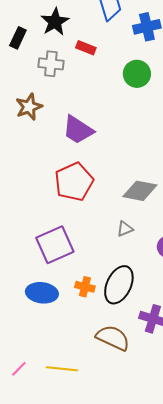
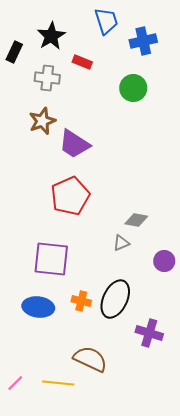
brown star: (29, 107) -> (42, 121), moved
gray diamond: (140, 191) -> (136, 220), moved, size x0.7
purple square: (55, 245) -> (51, 259), turned 30
brown semicircle: (113, 338) -> (90, 359), moved

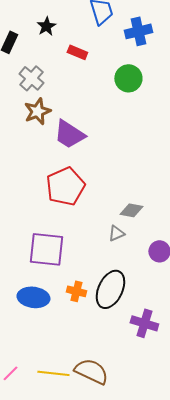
black star: (51, 36) -> (46, 26), size x0.7
gray cross: (47, 78) -> (31, 78), moved, turned 35
brown semicircle: (90, 359) -> (91, 371), moved

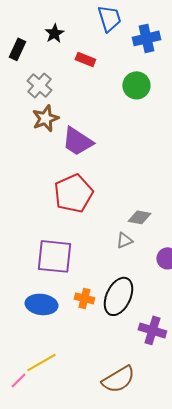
brown semicircle: (91, 371) -> (118, 379), moved, turned 124
yellow line: (53, 373) -> (41, 362), moved, turned -36

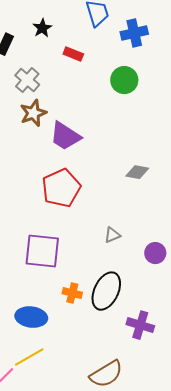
gray diamond: (139, 217) -> (137, 172), moved
blue ellipse: (41, 304) -> (31, 317), moved

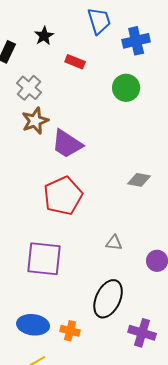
gray triangle: (112, 235) -> (114, 243), turned 30
orange cross: (72, 293) -> (70, 331), moved

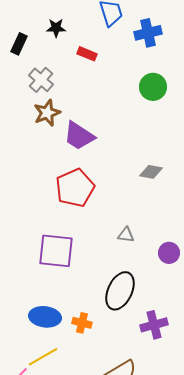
black star: (44, 36) -> (56, 28), turned 30
green circle: (126, 88) -> (153, 87), moved
purple cross: (142, 333) -> (154, 325), turned -32

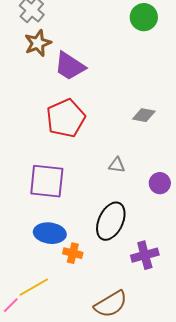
gray diamond: (151, 172) -> (144, 115), moved
blue ellipse: (45, 317) -> (50, 233), moved

